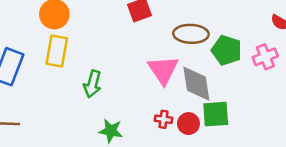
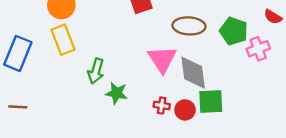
green pentagon: (227, 50) -> (234, 31), moved
yellow rectangle: (57, 51) -> (63, 40), turned -32
green star: (111, 131) -> (116, 93), moved

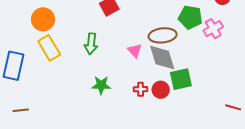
brown ellipse: (189, 26) -> (163, 35), moved
pink triangle: (162, 59) -> (135, 51), size x0.6
green arrow: (96, 71) -> (91, 44), moved

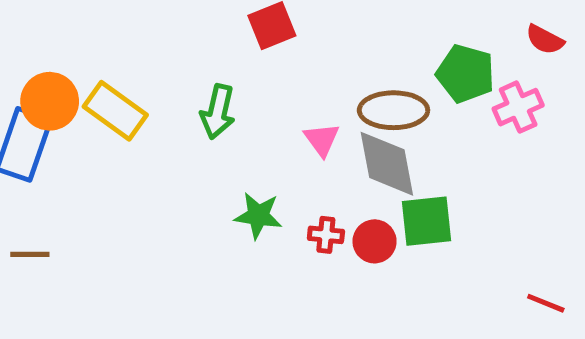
orange circle: (43, 19) -> (50, 101), moved
yellow rectangle: (49, 48) -> (115, 111), turned -30
green star: (101, 85) -> (258, 216), moved

